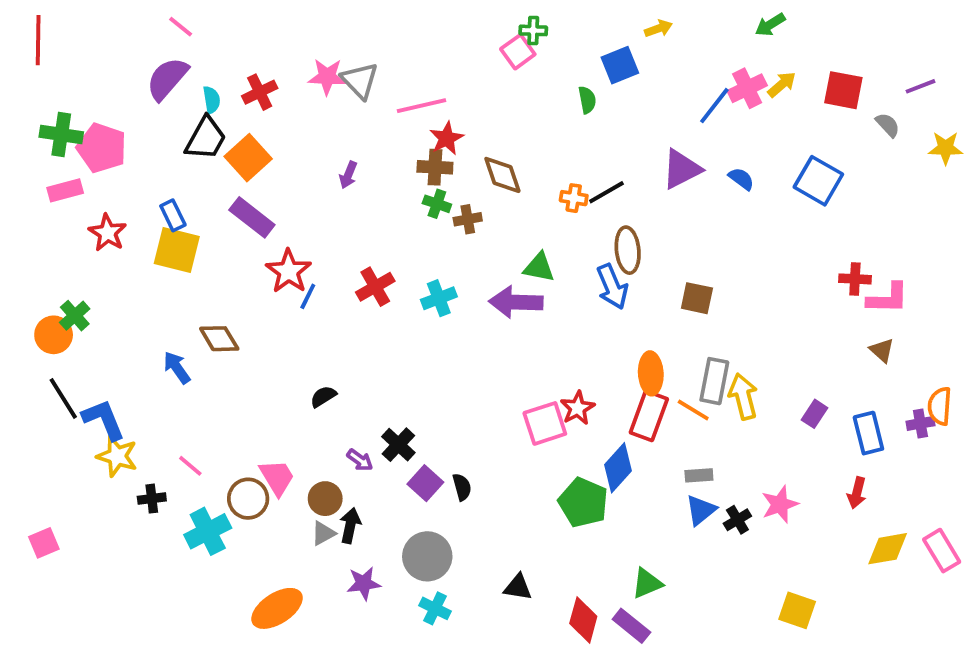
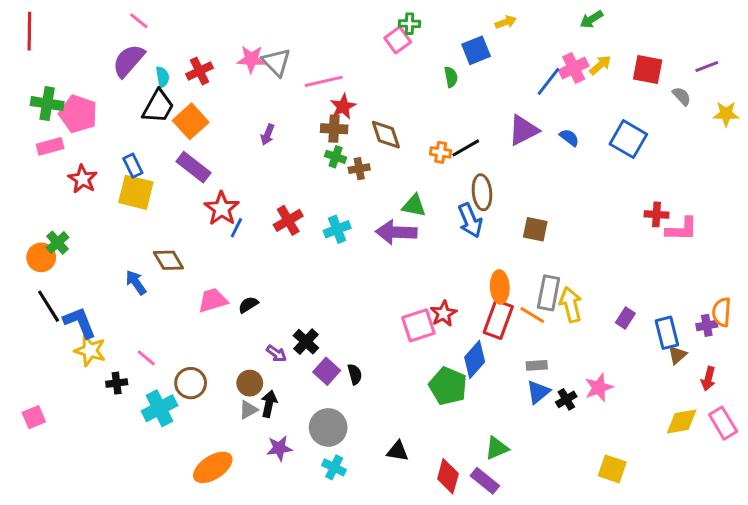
brown triangle: (882, 350) -> (677, 355), moved, turned 36
pink trapezoid: (277, 477) -> (213, 300), moved, turned -76
red arrow: (857, 493) -> (708, 379), moved

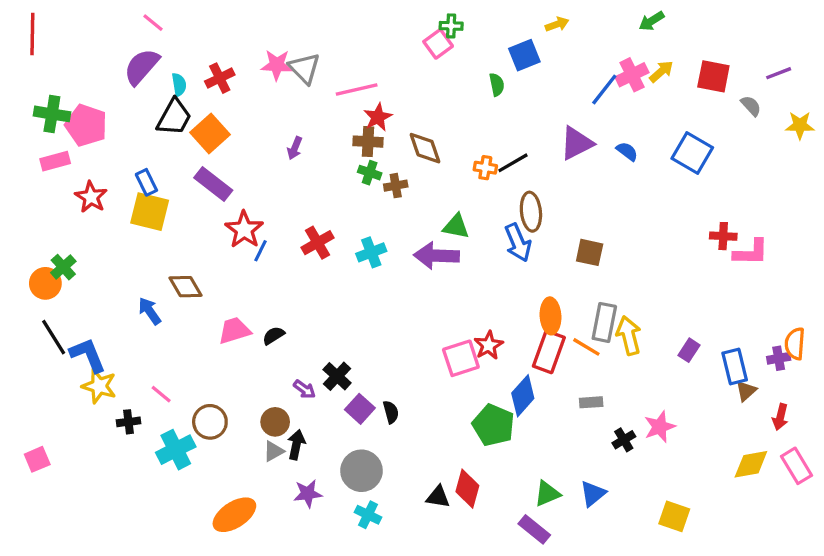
blue triangle: (538, 392) -> (593, 494), moved
red diamond: (448, 476) -> (467, 489), moved

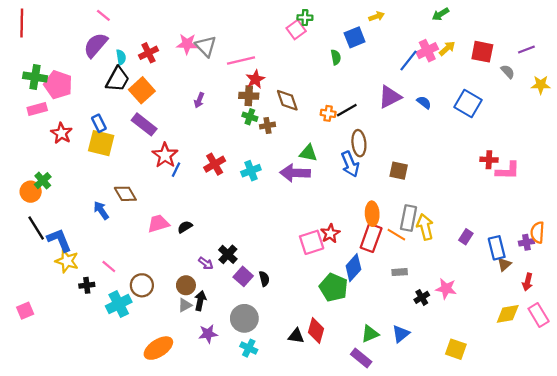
pink star: (660, 427) -> (446, 289), turned 30

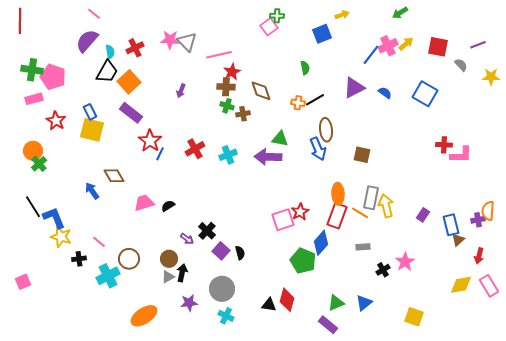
green semicircle: (336, 57) -> (305, 68), moved
orange circle: (31, 192) -> (33, 151), moved
pink star: (446, 289) -> (405, 262), turned 30

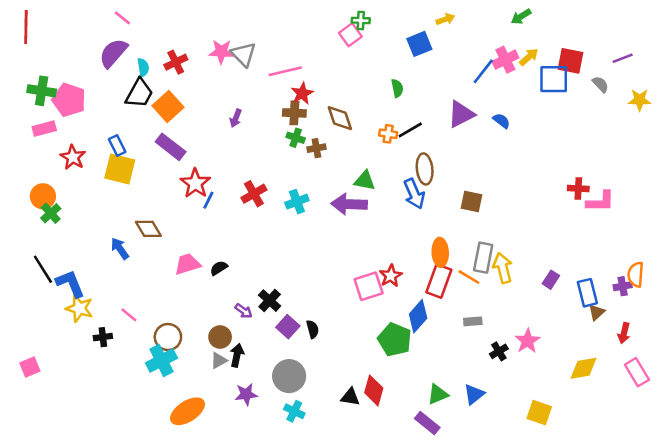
blue square: (425, 94) -> (554, 79), moved, turned -30
cyan cross: (108, 276) -> (161, 360), moved
yellow diamond: (461, 285) -> (584, 368), moved

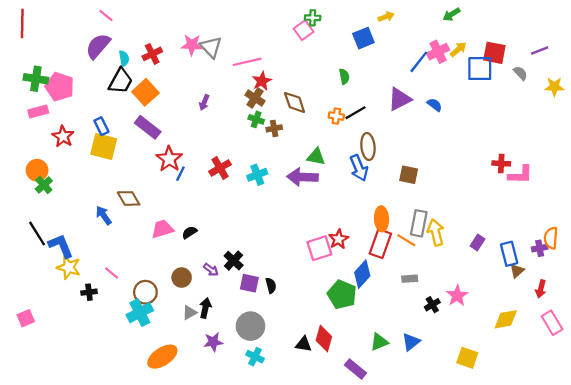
brown cross: (294, 113) -> (255, 98), turned 30
purple square: (288, 327) -> (249, 283), turned -30
brown circle: (220, 337) -> (182, 278), moved
purple rectangle: (427, 423) -> (356, 369), moved

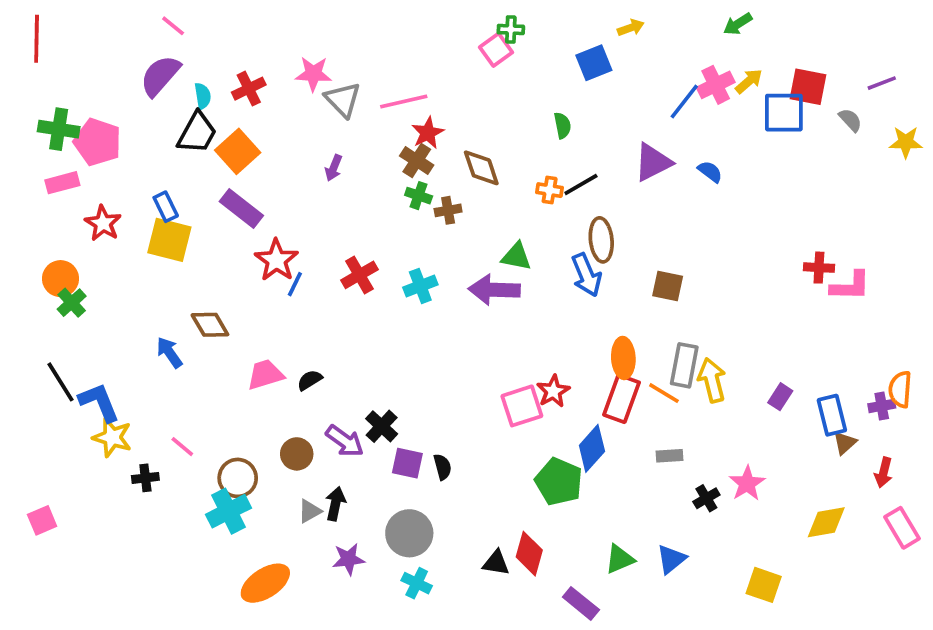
gray triangle: (211, 47) -> (343, 100), moved
purple arrow: (211, 270) -> (345, 441), size x1.5

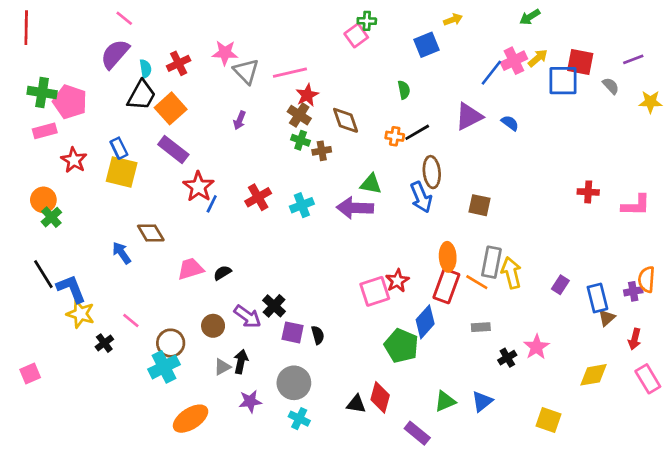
pink L-shape: (850, 286) -> (636, 205), moved
black cross: (145, 478) -> (104, 343), turned -30

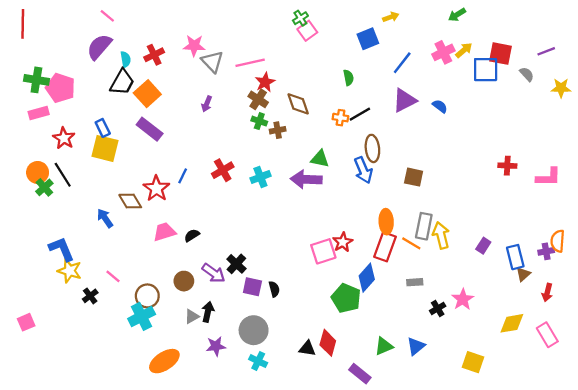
green cross: (367, 21) -> (300, 18), moved, turned -35
blue line: (491, 73) -> (402, 63), moved
red star: (198, 187) -> (156, 188), moved
black line: (43, 274) -> (63, 175), moved
pink rectangle: (648, 379) -> (547, 335), moved

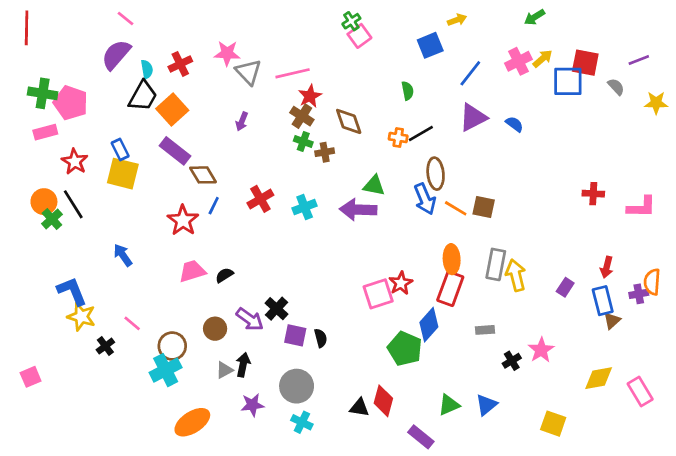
brown diamond: (130, 201) -> (203, 175), moved
orange line: (411, 243) -> (456, 208), moved
red arrow: (547, 292) -> (607, 267), moved

